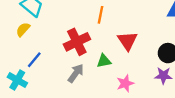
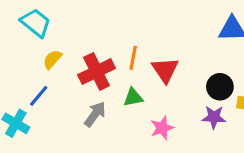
orange line: (100, 15) -> (133, 58), moved
yellow semicircle: (23, 29) -> (52, 59), moved

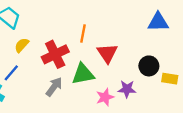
orange line: (133, 58) -> (83, 34), moved
green triangle: (133, 97) -> (83, 74), size x1.5
purple star: (214, 117) -> (127, 89), moved

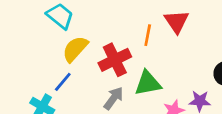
yellow semicircle: (22, 45) -> (75, 49), size x1.5
red triangle: (107, 53) -> (177, 21), moved

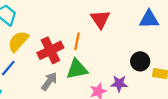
orange line: (148, 35) -> (77, 41), moved

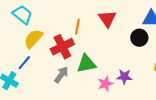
orange line: (77, 41) -> (77, 27), moved
black circle: (140, 61) -> (139, 38), moved

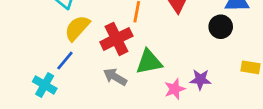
gray arrow: (61, 75) -> (115, 77), turned -96

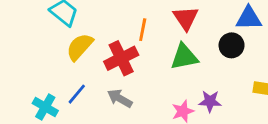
blue line: (65, 61) -> (77, 94), moved
green triangle: (149, 62) -> (184, 57), moved

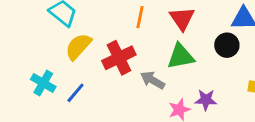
orange line: (143, 30) -> (140, 17), moved
gray arrow: (120, 98) -> (153, 80), moved
cyan cross: (45, 107) -> (43, 83), moved

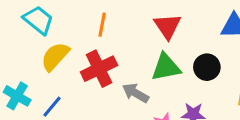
orange line: (140, 17) -> (102, 25), moved
black circle: (227, 45) -> (207, 67), moved

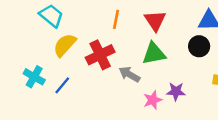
orange line: (102, 25) -> (116, 19), moved
black circle: (207, 67) -> (199, 46), moved

